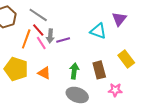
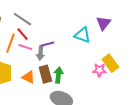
gray arrow: (50, 36) -> (40, 53), moved
pink line: (41, 43) -> (25, 47), turned -40
brown rectangle: (99, 70) -> (45, 74), moved
pink star: (115, 90) -> (99, 70), moved

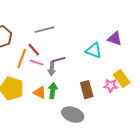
gray line: (22, 19) -> (45, 30), moved, turned -48
purple triangle: (103, 23) -> (115, 39), turned -49
brown rectangle: (45, 74) -> (87, 90), moved
green arrow: (58, 75) -> (53, 91), moved

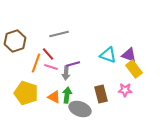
purple triangle: (115, 39) -> (129, 55), moved
yellow rectangle: (122, 79) -> (134, 69), moved
gray ellipse: (73, 115) -> (80, 109), moved

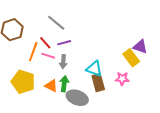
gray line: (59, 34) -> (56, 23), turned 54
cyan triangle: (108, 55) -> (94, 69), moved
purple triangle: (129, 55) -> (140, 47), moved
purple line: (73, 64) -> (64, 43), moved

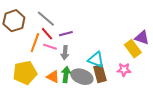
gray line: (56, 23) -> (46, 19), moved
yellow pentagon: (23, 82) -> (25, 73), turned -30
gray ellipse: (77, 98) -> (82, 77), moved

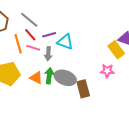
orange line: (35, 43) -> (18, 44), turned -36
cyan triangle: (96, 60) -> (65, 42), moved
brown rectangle: (100, 74) -> (83, 89), moved

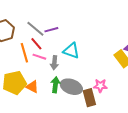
purple line: (49, 35) -> (51, 30), moved
pink star: (107, 71) -> (100, 86), moved
orange triangle: (36, 78) -> (32, 87), moved

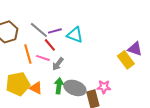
red line: (36, 44) -> (50, 45), moved
cyan triangle: (71, 51) -> (75, 35), moved
gray arrow: (54, 63) -> (58, 64), turned 32

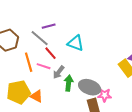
purple line: (55, 31) -> (49, 26), moved
green arrow: (59, 86) -> (69, 83), moved
gray ellipse: (75, 88) -> (90, 87), moved

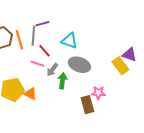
gray line: (40, 38) -> (33, 36), turned 54
orange line: (29, 62) -> (19, 40), moved
gray ellipse: (90, 87) -> (79, 65), moved

